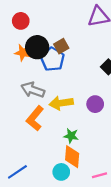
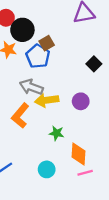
black circle: (37, 47) -> (22, 30), moved
gray arrow: (33, 90) -> (31, 87), moved
orange diamond: (72, 157) -> (79, 154), moved

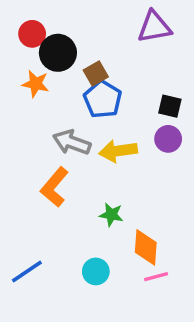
blue pentagon: (38, 56) -> (103, 99), moved
black square: (94, 64) -> (170, 106), turned -32
yellow arrow: (47, 100) -> (118, 151), moved
purple circle: (81, 101) -> (168, 139), moved

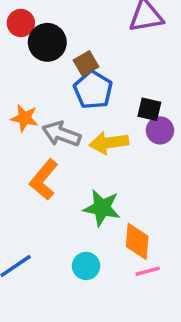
orange star: (36, 84) -> (24, 118), moved
black square: (170, 106) -> (149, 109), moved
green star: (111, 215) -> (102, 208), size x1.5

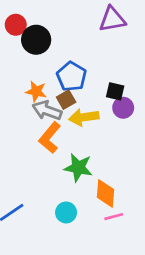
brown square: (86, 63) -> (66, 100), moved
orange star: (24, 118) -> (36, 91), moved
orange L-shape: (44, 180) -> (50, 138), moved

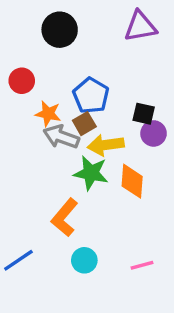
red circle: (16, 25) -> (22, 81), moved
black circle: (36, 40) -> (60, 30), moved
orange L-shape: (50, 138) -> (65, 217), moved
green star: (78, 168) -> (91, 173), moved
orange diamond: (106, 193) -> (132, 181), moved

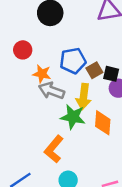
blue pentagon: (91, 96) -> (73, 61), turned 30
brown square: (84, 124) -> (94, 70), moved
yellow arrow: (106, 145) -> (84, 97), turned -75

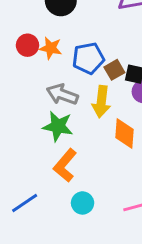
orange star: (42, 74) -> (51, 48), moved
green star: (73, 117) -> (58, 126), moved

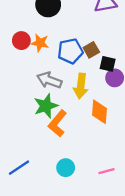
brown square: (114, 70) -> (91, 50), moved
green star: (58, 126) -> (46, 106), turned -30
orange L-shape: (65, 165) -> (57, 123), moved

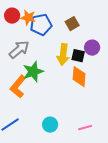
blue pentagon: (70, 51) -> (41, 25), moved
black square: (108, 64) -> (78, 56), moved
gray arrow: (49, 80) -> (19, 50), moved, turned 120
orange L-shape: (57, 123) -> (18, 87), moved

